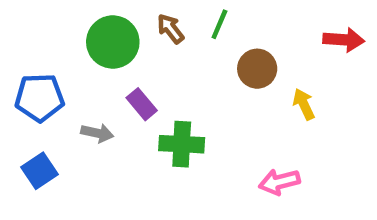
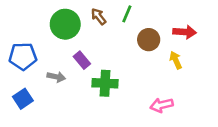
red arrow: (344, 40) -> (185, 32), moved

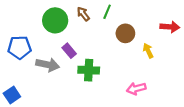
red arrow: (185, 32) -> (170, 27), moved
gray arrow: (56, 77) -> (48, 65), size x1.5
blue square: (23, 99) -> (12, 95), moved

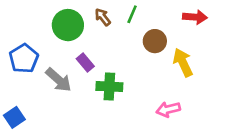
red arrow: (170, 27) -> (195, 17), moved
blue pentagon: (19, 47) -> (24, 58), turned -30
yellow arrow: (148, 51) -> (183, 62), size x1.5
gray arrow: (48, 65) -> (59, 80), turned 30

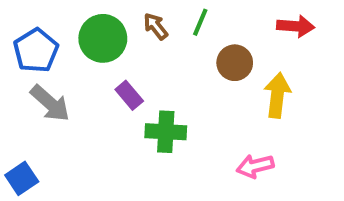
blue pentagon: (24, 58) -> (36, 51), moved
yellow arrow: (183, 62) -> (277, 95), turned 32
gray arrow: (59, 80) -> (50, 103), moved

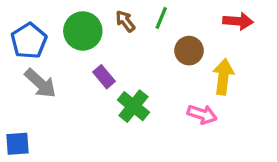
green cross: (166, 132) -> (133, 106), turned 36
pink arrow: (255, 166) -> (202, 114), moved, turned -148
blue square: (22, 178) -> (17, 144), turned 30

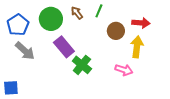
red arrow: (238, 21) -> (141, 23), moved
purple rectangle: (104, 77) -> (64, 47), size x1.5

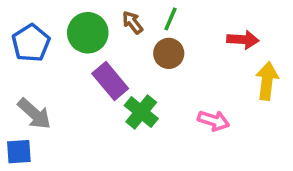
brown circle: (116, 31) -> (169, 53), moved
yellow arrow: (137, 47) -> (267, 81), moved
gray arrow: (25, 51) -> (34, 114), moved

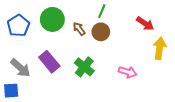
brown arrow: (133, 22) -> (79, 29), moved
red arrow: (243, 40) -> (145, 24), turned 30
purple rectangle: (110, 81) -> (49, 62), moved

